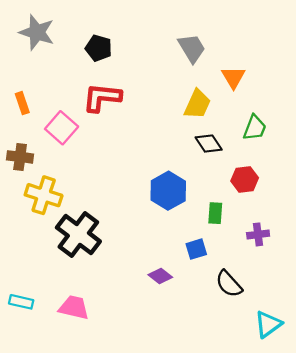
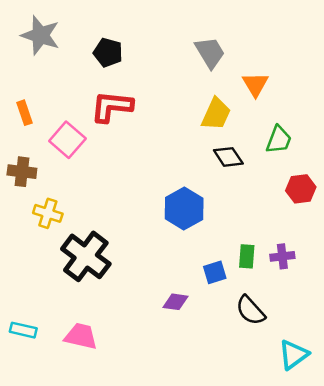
red hexagon: (245, 179) -> (301, 189), moved
yellow cross: (44, 195) -> (48, 213), size x0.7
green rectangle: (215, 213) -> (247, 256), moved
purple diamond: (160, 276) -> (176, 302), turned -30

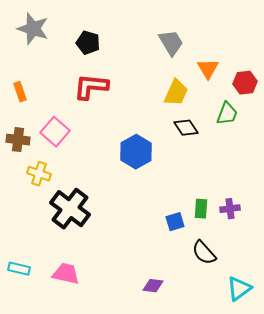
pink square: (67, 140) -> (55, 132), moved
red hexagon: (301, 189) -> (245, 83), moved
blue hexagon: (184, 208) -> (136, 152), moved
purple diamond: (176, 302) -> (153, 286), moved

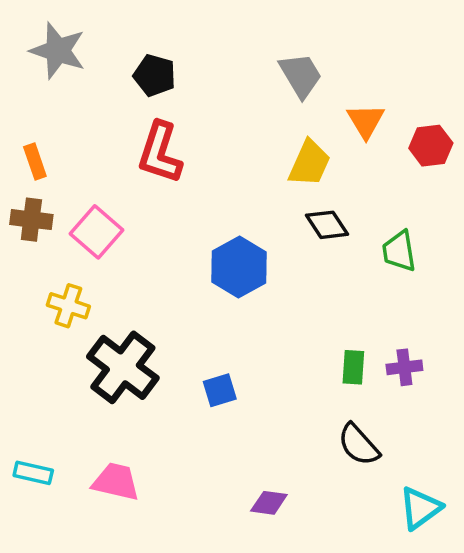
red L-shape: (91, 87) -> (160, 153), turned -78
green trapezoid: (227, 114) -> (399, 251), moved, turned 150
brown cross: (18, 140) -> (31, 220), moved
blue square: (175, 222) -> (220, 390), moved

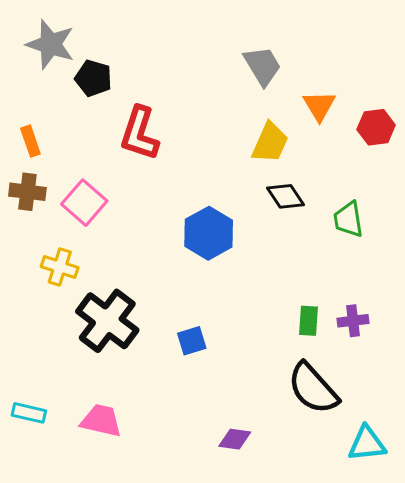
black pentagon: (155, 75) -> (93, 78), moved
black semicircle: (359, 445) -> (313, 388), size x1.4
cyan triangle: (420, 508) -> (367, 444), turned 30

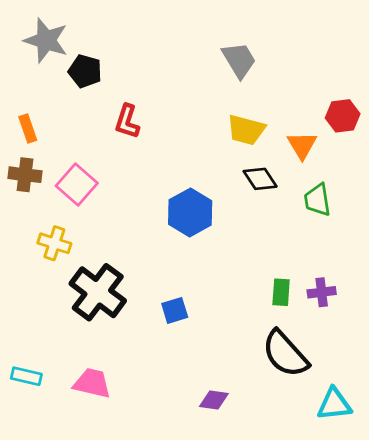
orange triangle: (319, 106) -> (302, 145), moved
red L-shape: (140, 133) -> (127, 122), size x0.7
yellow trapezoid: (270, 143) -> (246, 130), turned 81

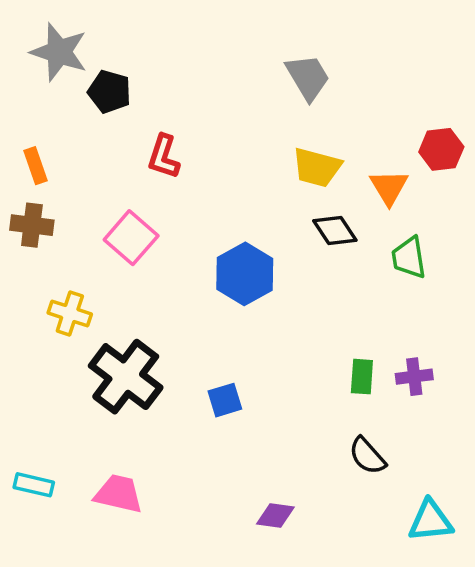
pink square: (77, 184) -> (131, 238), moved
black semicircle: (285, 354) -> (367, 456), size x0.6

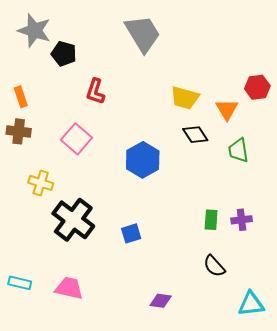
gray trapezoid: (308, 77) -> (143, 34), moved, size x1.4

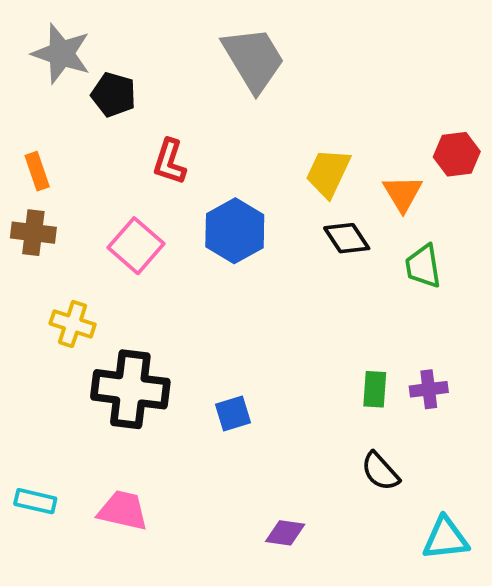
yellow trapezoid: (185, 98) -> (328, 173), turned 100
blue hexagon: (143, 160) -> (235, 231), moved
black cross: (73, 220) -> (130, 389), turned -30

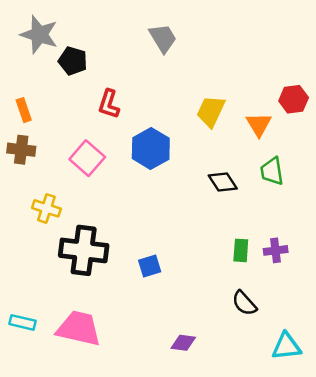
gray trapezoid: (253, 59) -> (163, 38), size x0.7
black diamond: (347, 238) -> (223, 182), moved
pink trapezoid: (123, 510) -> (79, 328), size x1.4

